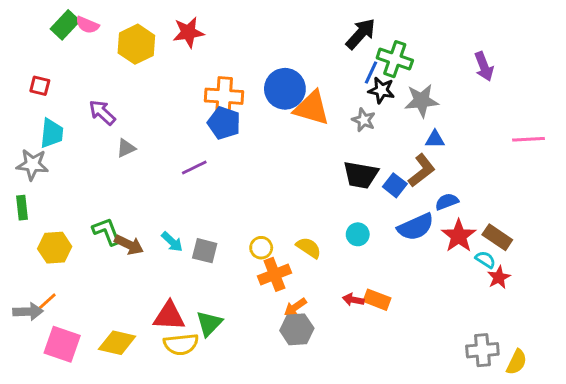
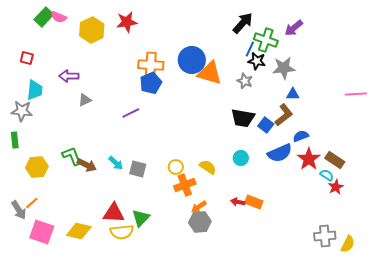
purple arrow: (484, 66) -> (294, 28), moved, turned 72
purple arrow: (102, 113) -> (69, 76), turned -42
blue pentagon: (224, 123) -> (151, 83), turned 30
gray arrow: (28, 312) -> (19, 210), turned 60

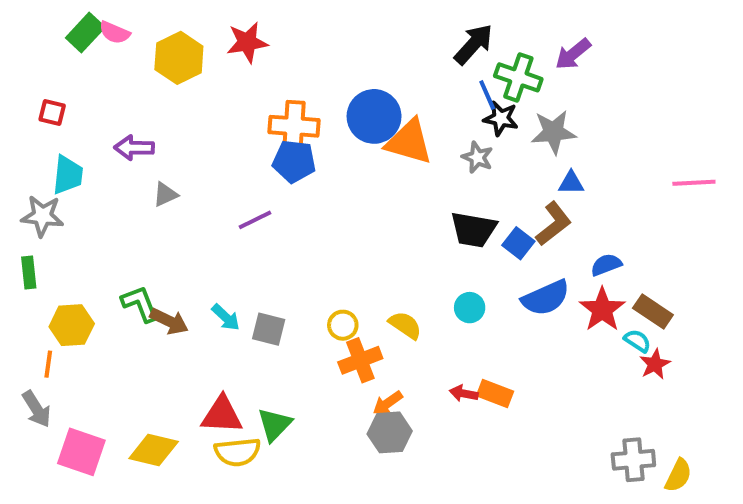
blue line: (250, 49) -> (487, 95), turned -49
blue pentagon: (151, 83) -> (294, 161), turned 30
blue semicircle: (301, 136) -> (606, 265), moved
orange line: (32, 203) -> (48, 364), moved, turned -40

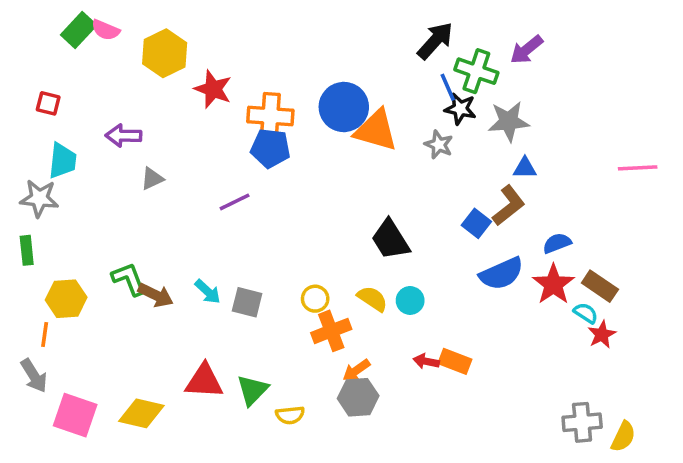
red star: (247, 42) -> (213, 89), moved, turned 30
black trapezoid: (474, 230) -> (390, 240), moved, turned 48
cyan circle: (470, 308) -> (410, 300), moved
yellow semicircle: (237, 452) -> (290, 415), moved, size x0.7

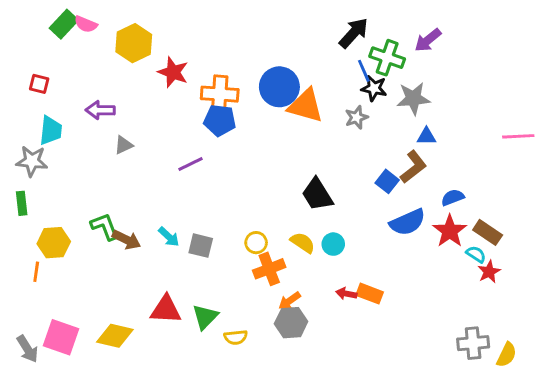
gray star: (439, 145) -> (357, 117), turned 30
gray arrow: (34, 376) -> (27, 349), moved

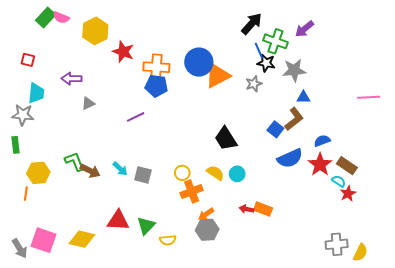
orange triangle: (306, 106) -> (217, 75), turned -44

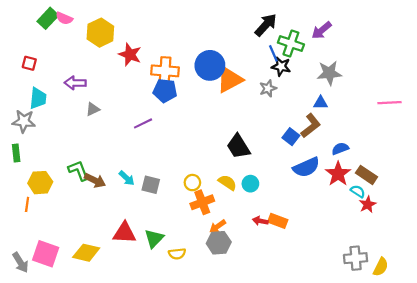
gray star: (294, 70) -> (329, 73), moved

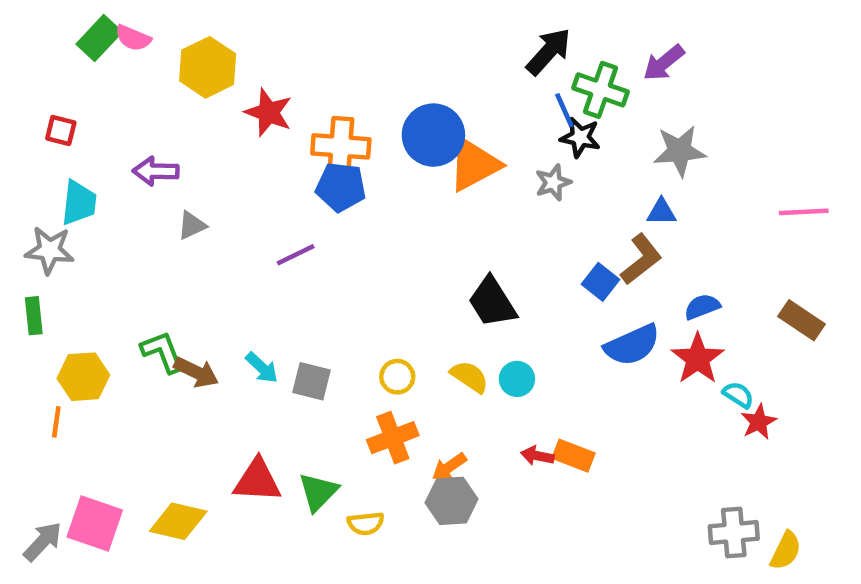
brown rectangle: (366, 175) -> (801, 320), moved
orange cross: (202, 202) -> (393, 438), moved
gray arrow: (20, 262) -> (43, 542), turned -105

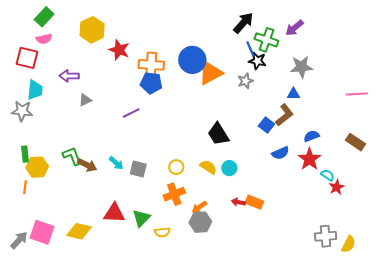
pink semicircle: (133, 38) -> (44, 39), moved, turned -35
red square: (61, 131) -> (27, 58), size x1.6
green rectangle: (34, 316) -> (25, 154), moved
blue semicircle: (632, 345) -> (280, 153), size x0.7

